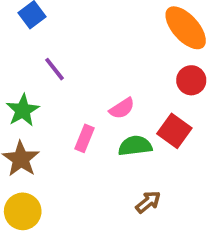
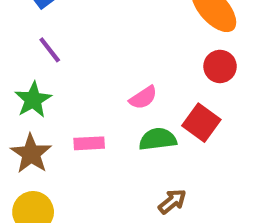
purple line: (55, 69) -> (50, 50), moved
pink rectangle: (84, 138) -> (89, 143), moved, turned 65

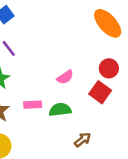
red circle: (220, 66) -> (109, 68), moved
green semicircle: (158, 139) -> (60, 110), moved

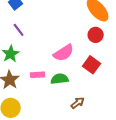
red circle: (109, 68) -> (96, 35), moved
pink semicircle: (65, 77) -> (64, 53), size x1.5

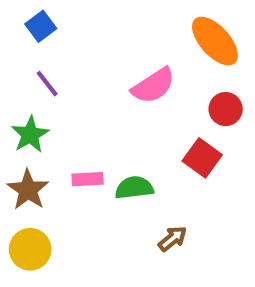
red circle: (96, 35) -> (226, 109), moved
pink semicircle: (64, 53) -> (153, 86), moved

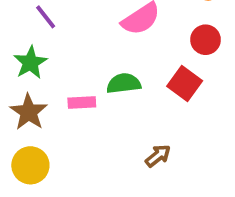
green semicircle: (134, 188) -> (124, 83), moved

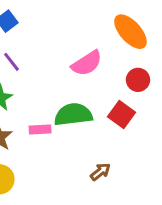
green semicircle: (124, 83) -> (73, 114), size x1.4

